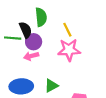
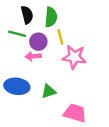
black semicircle: (26, 30) -> (27, 15), moved
yellow line: (67, 30) -> (60, 37), moved

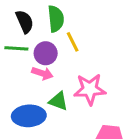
pink arrow: (33, 56) -> (42, 73), turned -147
pink star: (74, 57) -> (90, 89), moved
green triangle: (49, 91) -> (58, 101), moved, turned 49

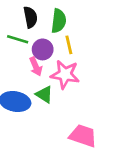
pink arrow: (42, 73) -> (36, 67), turned 36
pink star: (90, 89) -> (65, 74), moved

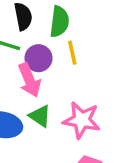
pink arrow: (36, 67) -> (29, 80), size x1.4
pink star: (65, 74) -> (82, 120), moved

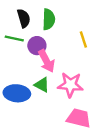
yellow line: (72, 53) -> (83, 39), moved
pink arrow: (29, 80) -> (46, 61), moved

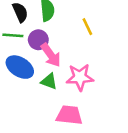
blue ellipse: (17, 93) -> (20, 67), moved, turned 35
pink trapezoid: (79, 118) -> (69, 115), moved

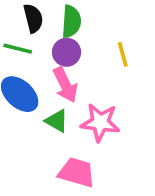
purple circle: (38, 40) -> (67, 52), moved

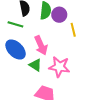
purple circle: (67, 52) -> (59, 15), moved

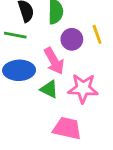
purple circle: (59, 15) -> (72, 39), moved
blue ellipse: (16, 49) -> (19, 70), turned -40

